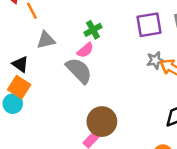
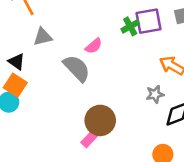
green cross: (93, 30) -> (130, 26), moved
pink semicircle: (85, 50) -> (94, 46), moved
gray star: (155, 60) -> (155, 94), moved

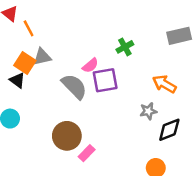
purple square: (148, 21) -> (105, 80), moved
orange square: (15, 85) -> (25, 63), moved
brown circle: (100, 120) -> (67, 136), moved

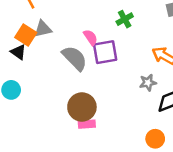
pink semicircle: (90, 65) -> (90, 37), turned -84
brown circle: (67, 136) -> (82, 107), moved
pink rectangle: (87, 153) -> (87, 124), turned 42

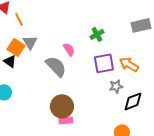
gray triangle: (43, 29) -> (30, 42), turned -49
purple square: (105, 52) -> (104, 63), moved

